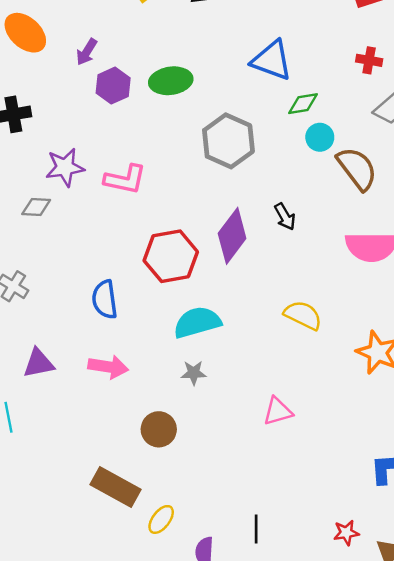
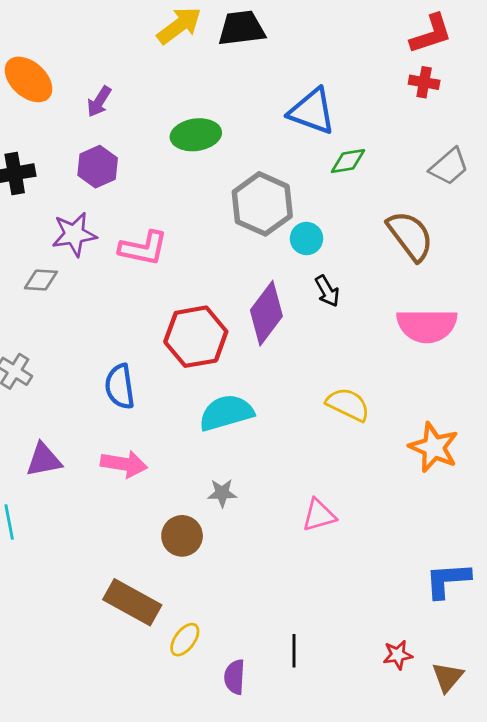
red cross: (369, 60) -> (424, 82), moved
purple hexagon: (113, 86) -> (98, 167), moved
cyan circle: (320, 137) -> (307, 239), moved
gray star: (194, 373) -> (222, 493), moved

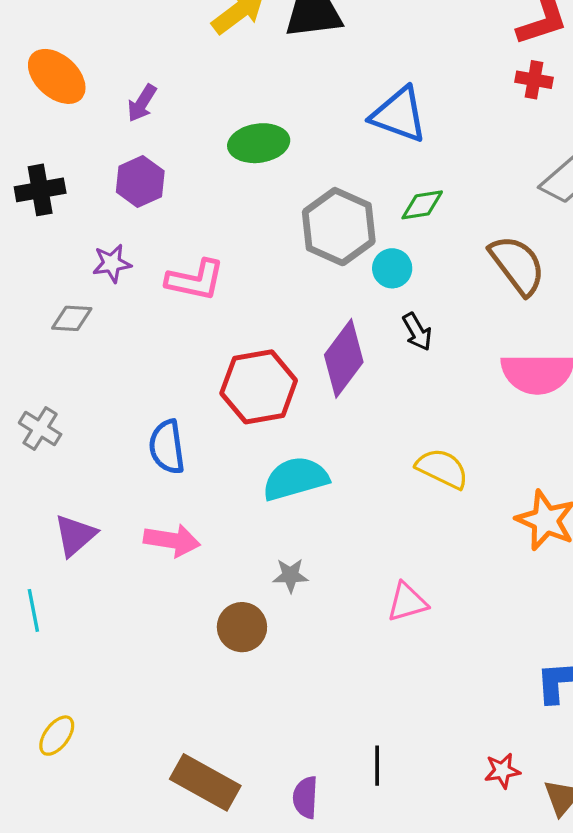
green diamond: (348, 161) -> (422, 205), moved
purple star: (74, 234) -> (112, 263), size x0.7
purple triangle: (44, 460) -> (75, 535), turned -30
brown rectangle: (132, 602) -> (205, 782), moved
yellow ellipse: (185, 640) -> (57, 736), moved

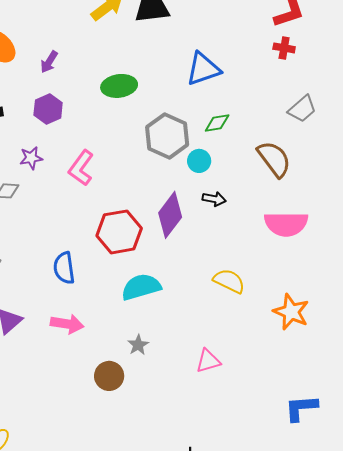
blue triangle: (399, 115) -> (203, 69), turned -39
pink L-shape: (195, 280) -> (81, 168), turned 114
black arrow: (417, 332) -> (214, 199), turned -50
gray star: (290, 575) -> (138, 345), turned -30

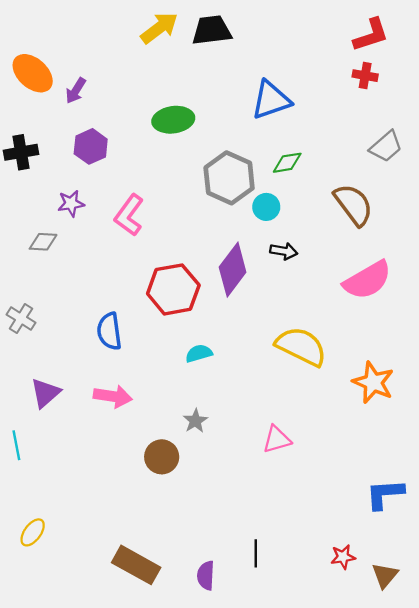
purple arrow: (49, 62) -> (76, 91), moved
pink semicircle: (286, 224) -> (367, 280), turned -30
yellow semicircle: (229, 281) -> (301, 346), size x1.4
cyan semicircle: (141, 287) -> (199, 353), size x0.6

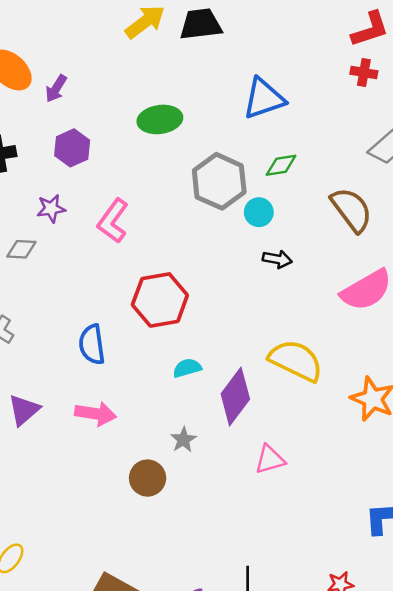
purple diamond: (233, 270) -> (235, 396), moved

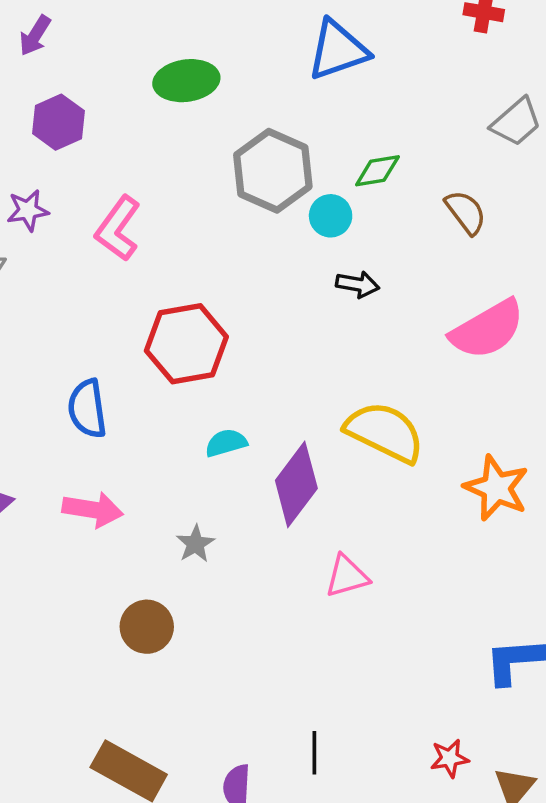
green diamond: (281, 165) -> (377, 171), moved
brown semicircle: (352, 210) -> (466, 212), size x0.7
gray star: (183, 440) -> (195, 544), moved
brown circle: (148, 478) -> (147, 627), moved

